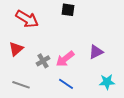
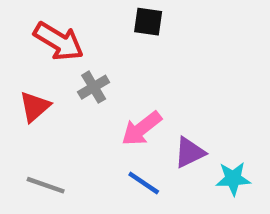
purple triangle: (96, 52) -> (190, 152), moved
gray cross: (43, 61) -> (94, 87), moved

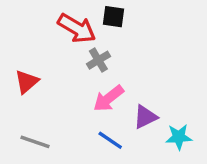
red arrow: (59, 41) -> (77, 28), moved
gray cross: (94, 87) -> (98, 60), moved

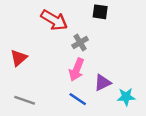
black square: (114, 17) -> (100, 12), moved
gray cross: (98, 60) -> (80, 42), moved
pink arrow: (109, 98) -> (77, 70), turned -30

